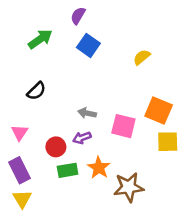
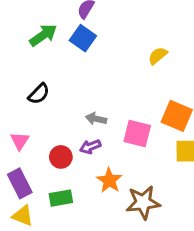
blue square: (88, 45) -> (83, 38), moved
green rectangle: (68, 170) -> (61, 198), moved
yellow triangle: (22, 199) -> (23, 216), turned -36

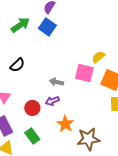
yellow semicircle: (158, 56) -> (98, 57), moved
pink square: (137, 133) -> (84, 73), moved
green rectangle: (61, 198) -> (32, 136), turned 63

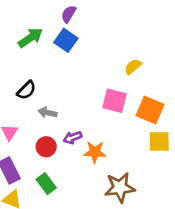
yellow semicircle: (98, 57) -> (133, 67), moved
gray arrow: (56, 82) -> (47, 113), moved
orange star: (65, 124) -> (95, 152), moved, turned -30

